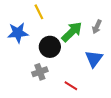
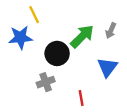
yellow line: (39, 12) -> (34, 15), moved
red line: (71, 86) -> (81, 98), turned 48

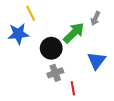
gray arrow: (111, 31) -> (95, 18), moved
gray cross: (46, 82) -> (55, 73), moved

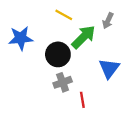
yellow line: (31, 13) -> (64, 15), moved, turned -35

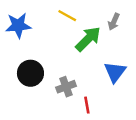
blue star: (21, 38) -> (18, 25), moved
black circle: (58, 54) -> (30, 73), moved

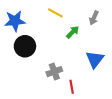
green arrow: (88, 39) -> (73, 32), size x0.6
black circle: (30, 73) -> (25, 46), moved

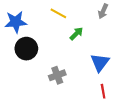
gray arrow: (94, 18) -> (103, 11), moved
red line: (72, 87) -> (103, 91), moved

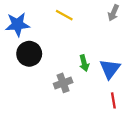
green arrow: (76, 34) -> (84, 63), moved, turned 120

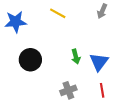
black circle: (29, 54) -> (30, 60), moved
gray cross: (63, 83) -> (68, 90), moved

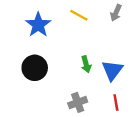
yellow line: (58, 13) -> (79, 15), moved
blue star: (16, 22) -> (38, 25), moved, turned -30

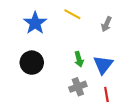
gray arrow: (116, 13) -> (106, 24), moved
gray cross: (78, 102) -> (78, 87), moved

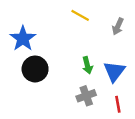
blue star: (35, 23) -> (23, 39), moved

